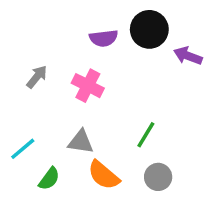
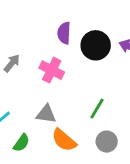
black circle: (149, 29) -> (96, 45), moved
purple semicircle: (104, 38) -> (64, 33), turned 100

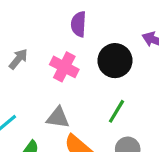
black circle: (96, 45) -> (115, 61), moved

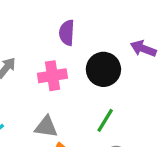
pink cross: (64, 67) -> (52, 76), turned -36

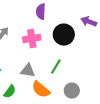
green line: (105, 120) -> (56, 67), moved

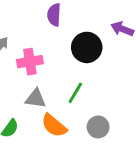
pink cross: (32, 39) -> (30, 62), moved

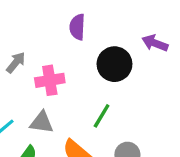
gray triangle: (36, 99) -> (42, 122), moved

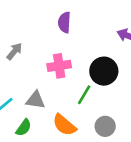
black circle: (114, 64) -> (104, 71), moved
pink cross: (50, 80) -> (59, 66), moved

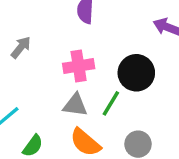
gray triangle: (35, 100) -> (75, 105), moved

